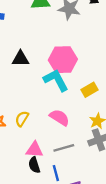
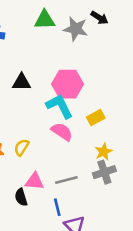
pink semicircle: (60, 118) -> (62, 132), moved
black semicircle: (34, 165) -> (21, 197), moved

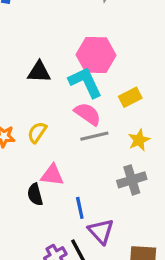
black triangle: (22, 82) -> (39, 72), moved
gray cross: (104, 172) -> (132, 180), moved
gray line: (66, 180) -> (94, 136), moved

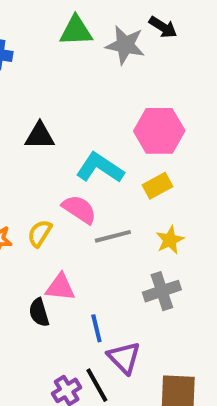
pink hexagon: (96, 55) -> (159, 131), moved
black triangle: (39, 72) -> (40, 136), moved
cyan L-shape: (85, 82) -> (100, 168), turned -30
pink semicircle: (88, 114) -> (79, 209), moved

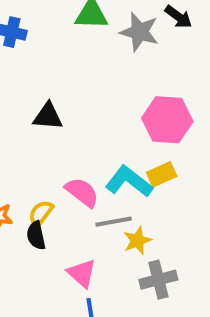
cyan L-shape: (100, 168) -> (129, 182), moved
yellow star: (170, 240) -> (137, 241), moved
pink triangle: (60, 287) -> (82, 273), moved, turned 32
black semicircle: (39, 312) -> (36, 236), moved

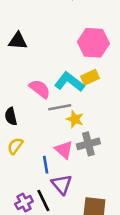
yellow semicircle: (41, 213) -> (15, 146), moved
yellow star: (137, 241) -> (75, 119), turned -30
pink triangle: (82, 273) -> (64, 150), moved

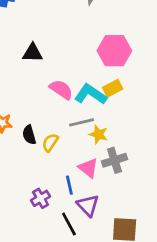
pink semicircle: (40, 89) -> (61, 90), moved
yellow semicircle: (15, 146) -> (50, 143), moved
purple cross: (24, 203) -> (41, 198), moved

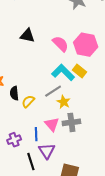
yellow rectangle: (113, 88) -> (79, 71), turned 56
pink semicircle: (61, 90) -> (60, 44), moved
gray line: (82, 122) -> (53, 91), turned -30

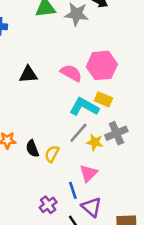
gray cross: (71, 122) -> (116, 133), moved
pink triangle: (52, 124) -> (88, 173), turned 42

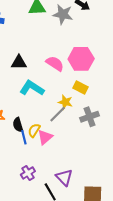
cyan L-shape: (84, 107) -> (32, 88), moved
yellow star: (95, 142) -> (65, 102), moved
pink triangle: (88, 173) -> (45, 137), moved
blue line: (73, 190) -> (24, 137), moved

